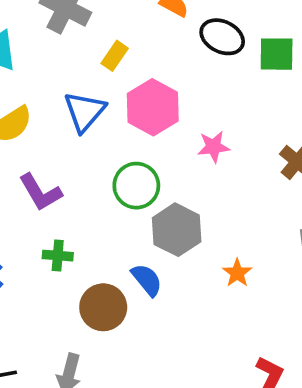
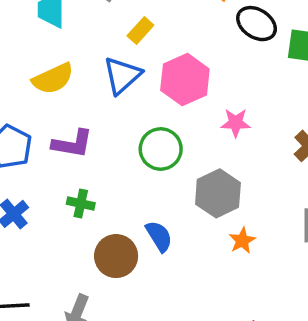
yellow rectangle: (115, 56) -> (140, 31), moved
purple L-shape: (40, 192) -> (72, 144), turned -57
gray hexagon: (177, 230) -> (218, 193), moved

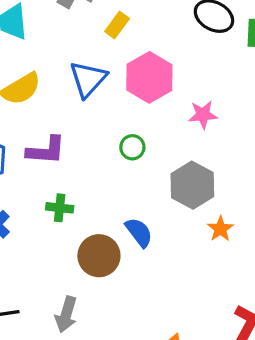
yellow rectangle: (140, 31) -> (117, 25), moved
green circle: (161, 149) -> (132, 147), size x0.6

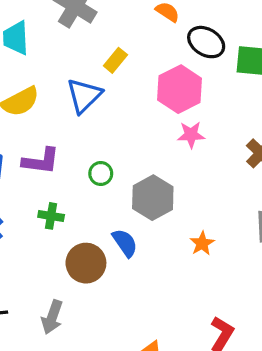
yellow rectangle: (117, 25) -> (115, 60), moved
pink hexagon: (149, 77) -> (180, 89), moved
green circle: (132, 147) -> (101, 174), moved
gray hexagon: (192, 185) -> (153, 198), moved

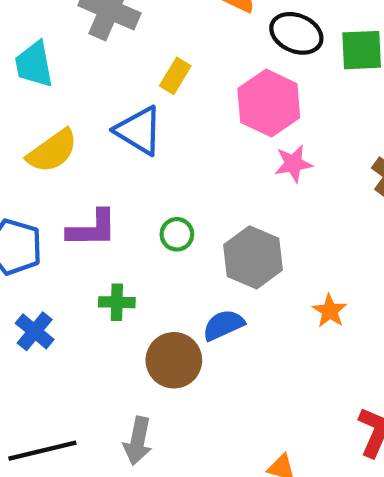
blue triangle: (84, 96) -> (139, 131), turned -36
blue semicircle: (125, 243) -> (223, 325), turned -72

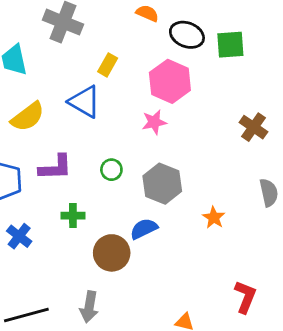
pink star: (293, 164) -> (154, 122), moved

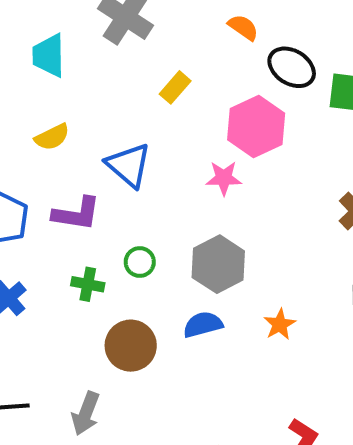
blue triangle: (85, 102) -> (129, 165), moved
yellow semicircle: (28, 117) -> (52, 137), size x0.7
green circle: (111, 170) -> (140, 262), moved
blue semicircle: (144, 229) -> (203, 324), moved

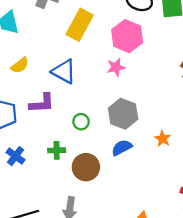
yellow rectangle: (175, 87) -> (80, 25), size x1.8
green cross: (88, 284) -> (57, 150), moved

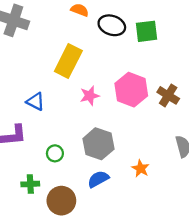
yellow rectangle: (80, 25) -> (68, 61), moved
pink hexagon: (127, 36) -> (131, 90), moved
blue triangle: (64, 71) -> (35, 102), size x0.7

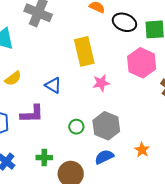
yellow rectangle: (68, 61) -> (84, 51), turned -44
pink hexagon: (131, 90) -> (142, 63), moved
green circle: (55, 153) -> (76, 127), moved

